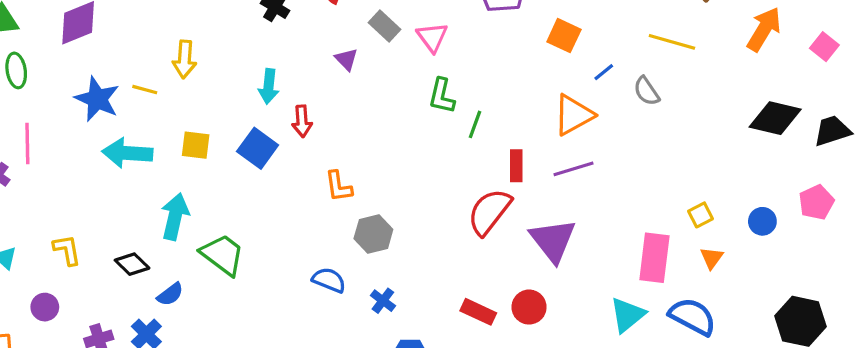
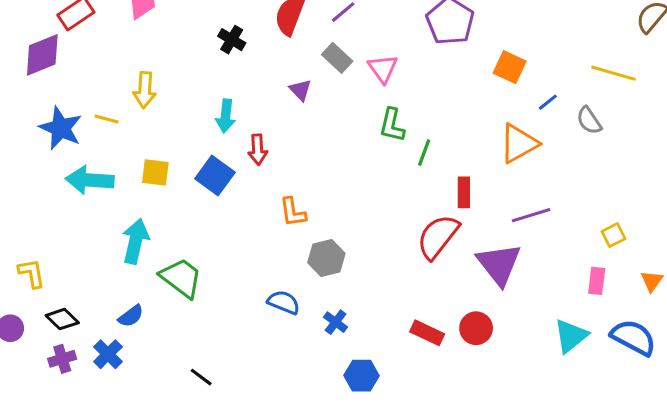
purple line: (573, 169) -> (531, 215), moved
yellow square: (701, 215) -> (614, 235), moved
pink rectangle: (654, 258) -> (597, 281), size x0.6
black diamond: (132, 264) -> (62, 319), moved

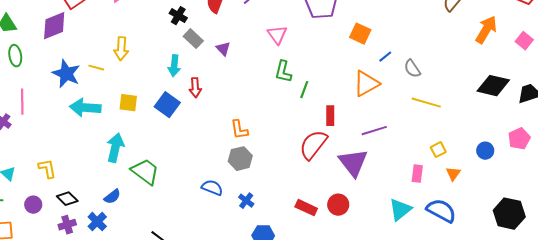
gray rectangle: (337, 58) -> (193, 39), moved
yellow line: (614, 73) -> (426, 103), moved
orange L-shape: (293, 212) -> (239, 130), moved
yellow square: (614, 235) -> (438, 150), moved

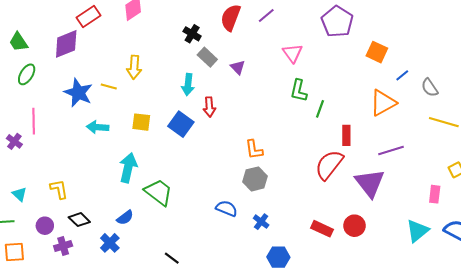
green ellipse: (15, 56) -> (27, 74), turned 40
cyan arrow: (85, 108) -> (98, 127), size x0.7
purple cross: (67, 225) -> (63, 246), moved

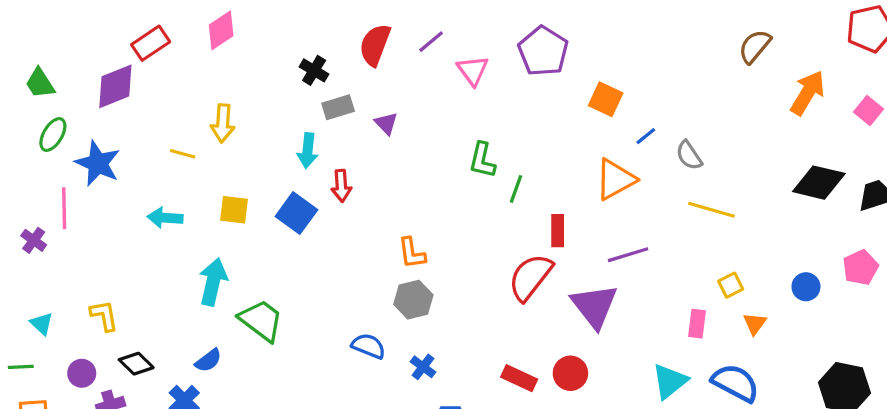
pink triangle: (293, 53) -> (473, 70), moved
gray rectangle: (207, 57) -> (338, 107), turned -60
blue star: (78, 93) -> (98, 163), moved

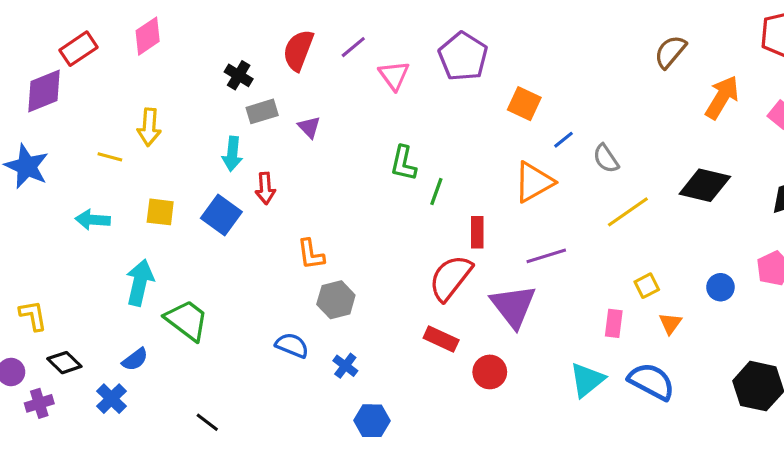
black diamond: (819, 183) -> (705, 185), moved
yellow line: (711, 210) -> (628, 212), turned -51
orange L-shape: (412, 253) -> (311, 254), moved
red rectangle: (519, 378) -> (441, 339), moved

